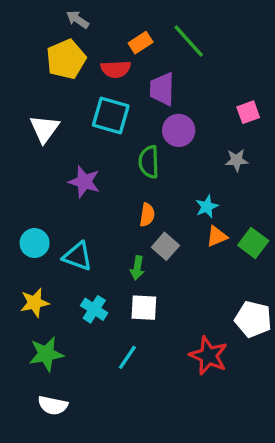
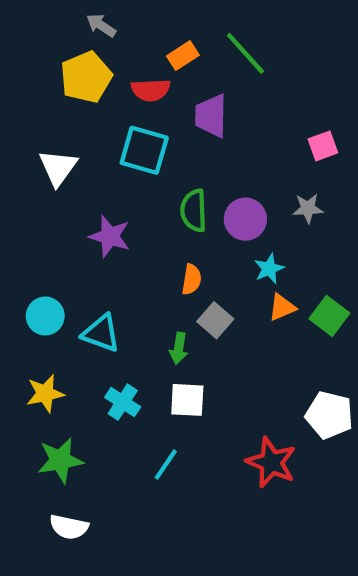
purple circle: (179, 130) -> (245, 219), moved

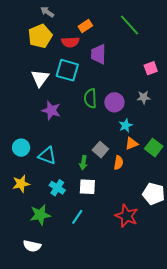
green line: (245, 53) -> (130, 25), moved
white triangle: (58, 167) -> (40, 78), moved
orange semicircle: (192, 279) -> (119, 163), moved
green star: (60, 460) -> (40, 215), moved

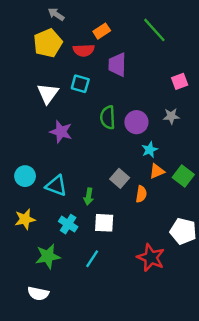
cyan square: (67, 70) -> (80, 84), size x0.7
green arrow: (83, 163) -> (89, 196), moved

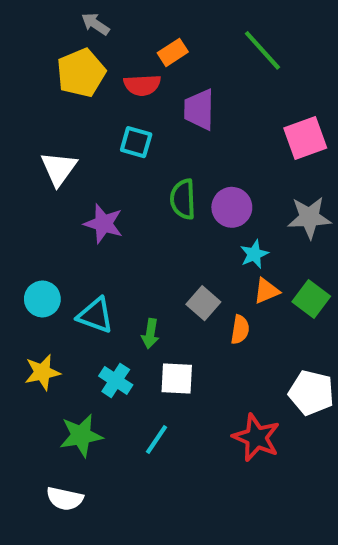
pink square: (180, 81) -> (305, 138), size x1.5
white triangle: (48, 93) -> (59, 169), moved
gray star: (171, 116) -> (309, 217), moved, size x1.5

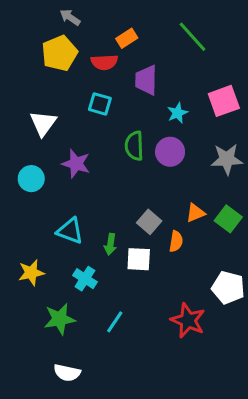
cyan star: (254, 254) -> (178, 113), moved
cyan circle: (42, 299) -> (31, 179), moved
white square: (177, 378) -> (139, 259), moved
white semicircle: (65, 499) -> (67, 373), moved

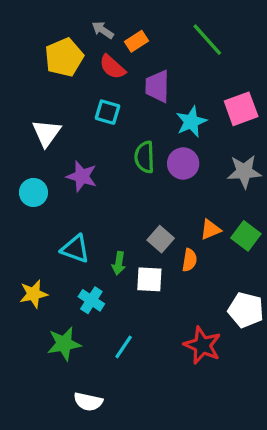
gray arrow: (70, 17) -> (103, 30), moved
red semicircle: (104, 62) -> (112, 67), turned 45
cyan star: (178, 113) -> (191, 122), size x1.4
white semicircle: (67, 373) -> (88, 402), moved

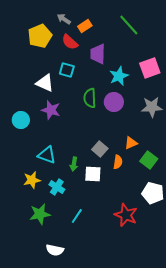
white triangle: (46, 133) -> (45, 83), moved, turned -42
green square: (246, 236) -> (149, 160), moved
yellow star: (33, 294) -> (32, 180), moved

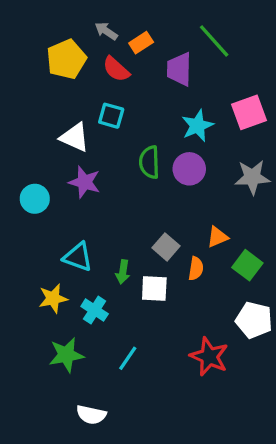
purple trapezoid: (98, 54) -> (179, 69), moved

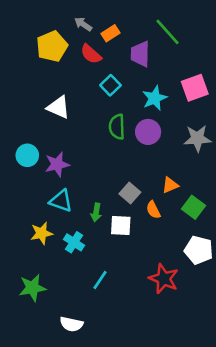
cyan square: (111, 116) -> (110, 85), moved, turned 30
purple star: (85, 182) -> (57, 164), moved, turned -30
orange semicircle: (196, 269) -> (153, 210), turned 144
green star: (66, 355) -> (32, 288), moved

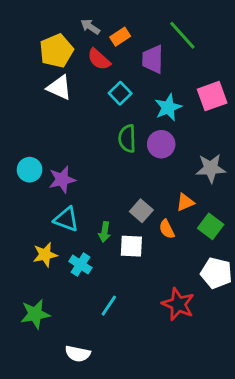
white triangle: (58, 107) -> (59, 88), moved
gray star: (197, 138) -> (211, 168), moved

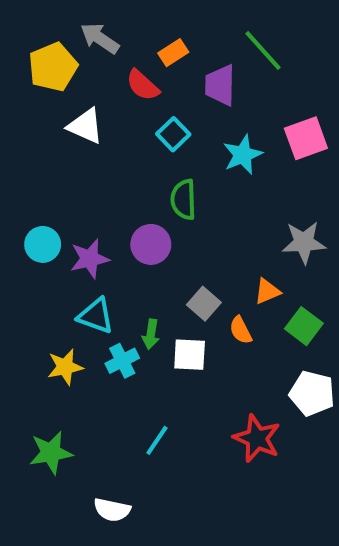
gray arrow: (90, 27) -> (100, 38), moved, size x1.4
yellow pentagon: (56, 51) -> (53, 67), moved
purple circle: (161, 144) -> (151, 244), moved
cyan cross: (80, 265) -> (122, 361), moved, turned 30

